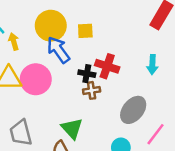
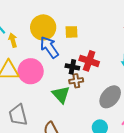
green triangle: (72, 128) -> (61, 95), moved

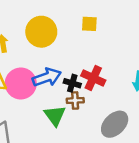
yellow square: (71, 32) -> (89, 24), moved
blue arrow: (49, 47) -> (47, 77), moved, turned 100

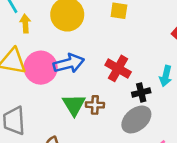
black cross: (72, 83) -> (141, 92), moved, turned -35
brown cross: (75, 100) -> (95, 105), moved

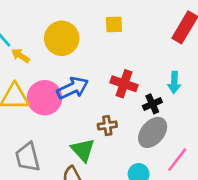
yellow arrow: (25, 24) -> (21, 56), turned -42
green triangle: (74, 105) -> (83, 150), moved

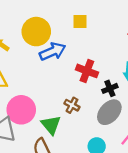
blue arrow: (73, 88) -> (53, 51), moved
pink circle: (45, 98) -> (21, 110), moved
brown cross: (107, 125) -> (72, 105), turned 35

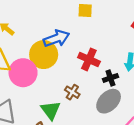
yellow circle: (36, 32) -> (44, 55), moved
pink circle: (21, 110) -> (23, 73), moved

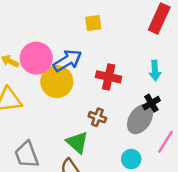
pink circle: (23, 73) -> (36, 58), moved
black cross: (110, 78) -> (151, 103), moved

